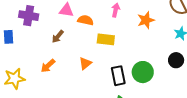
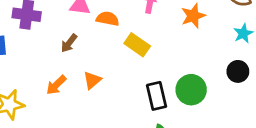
yellow rectangle: (106, 39) -> (137, 45), turned 30
orange triangle: (85, 63) -> (92, 80), moved

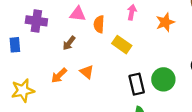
orange semicircle: (108, 19) -> (99, 24), turned -98
orange triangle: (92, 80) -> (87, 72), turned -40

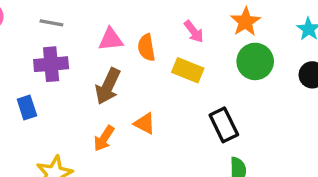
pink arrow: (132, 12) -> (194, 32), moved, turned 144
brown arrow: (69, 43) -> (108, 86), size x1.5
green circle: (163, 79) -> (255, 61), moved

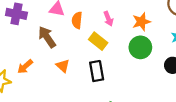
brown arrow: (108, 86) -> (47, 37), turned 105
black rectangle: (224, 125) -> (97, 71), moved
orange arrow: (104, 138) -> (25, 67), moved

